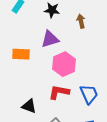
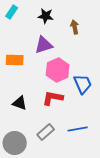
blue trapezoid: (89, 94) -> (83, 84), moved
black triangle: (29, 106) -> (20, 103), moved

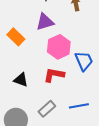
orange rectangle: (15, 60) -> (16, 37), turned 42

